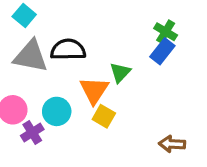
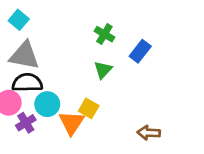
green cross: (166, 32) -> (104, 34), moved
black semicircle: (68, 50) -> (27, 83), moved
orange triangle: (94, 90) -> (72, 123), moved

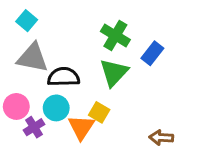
green cross: (104, 34) -> (115, 35), size x1.4
green triangle: (103, 70) -> (114, 72), size x1.5
black semicircle: (27, 83) -> (64, 77), moved

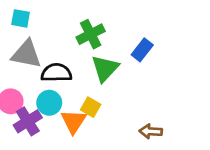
cyan square: (27, 21) -> (21, 18), turned -30
green cross: (115, 35) -> (91, 34), moved, turned 32
purple cross: (34, 127) -> (28, 121), size x1.4

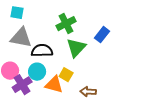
orange triangle: (74, 121) -> (54, 85), turned -48
brown arrow: (151, 131) -> (88, 92), moved

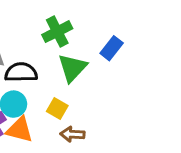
orange triangle: (54, 85) -> (20, 130), moved
brown arrow: (88, 92) -> (72, 134), moved

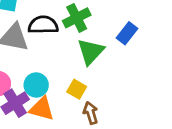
black semicircle: (21, 72) -> (43, 25), moved
brown arrow: (72, 134) -> (91, 113), turned 70

